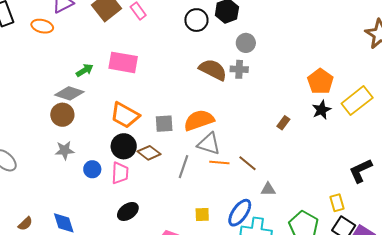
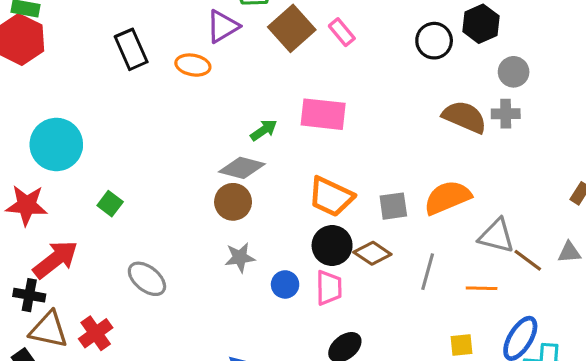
gray triangle: (209, 144) -> (497, 236), moved
orange line: (219, 162) -> (482, 288), moved
gray triangle: (268, 189) -> (569, 252), moved

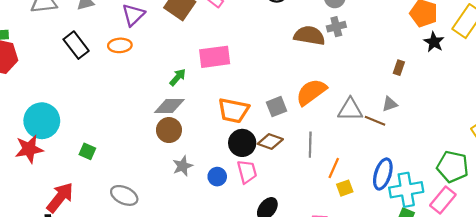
red star: (27, 205) -> (29, 149), moved
gray triangle: (569, 252) -> (390, 104), moved
orange line: (482, 288) -> (334, 168), moved, turned -54

